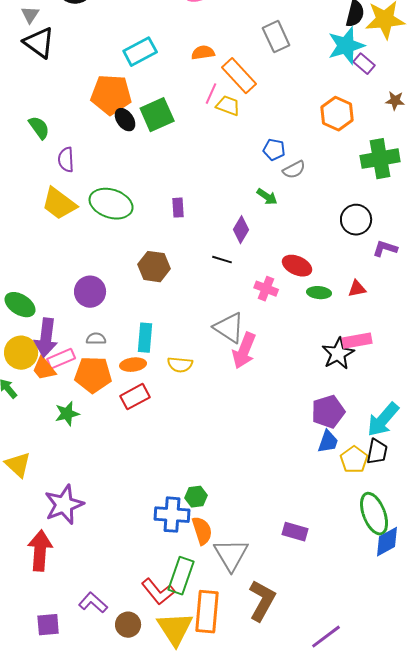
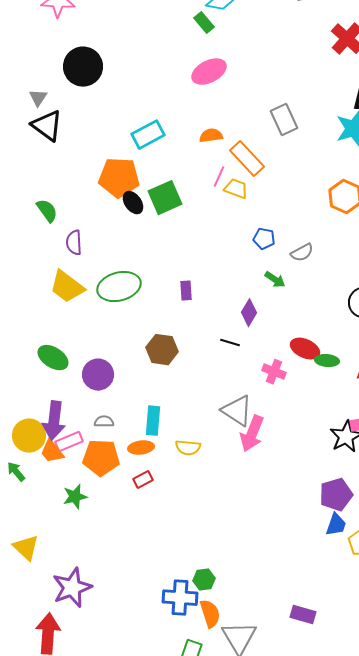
blue pentagon: (274, 150) -> (264, 239), moved
green ellipse: (111, 204) -> (119, 287), turned -33
green ellipse: (319, 293) -> (327, 361), moved
green ellipse: (20, 305) -> (53, 358), moved
red rectangle: (135, 397) -> (143, 480), size x0.7

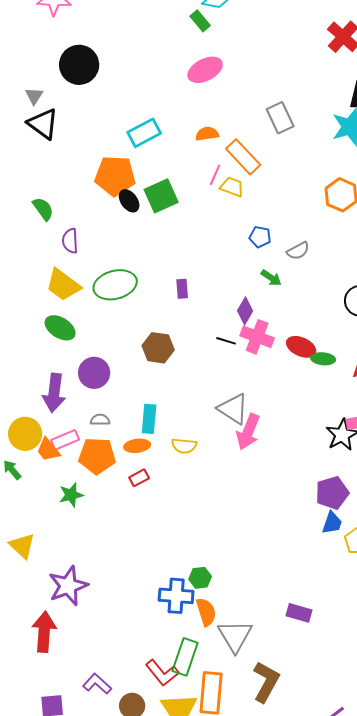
green ellipse: (53, 358) -> (60, 328), moved
pink cross: (274, 372) -> (257, 337), moved, size x1.4
purple arrow: (54, 421) -> (54, 393), moved

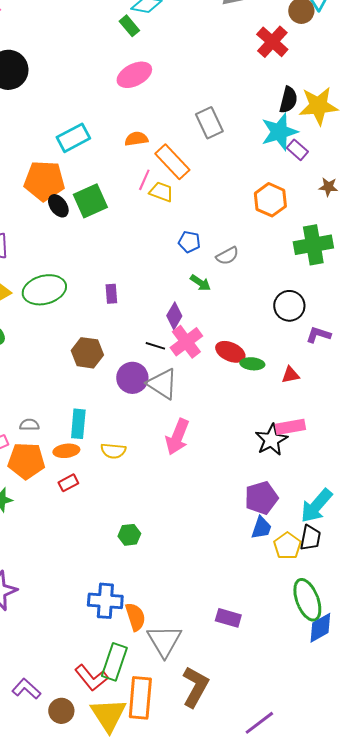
pink cross: (257, 337) -> (186, 342), turned 32
purple circle: (94, 373) -> (132, 378), moved
gray triangle: (233, 409) -> (162, 384), moved
green hexagon: (200, 578) -> (129, 535), moved

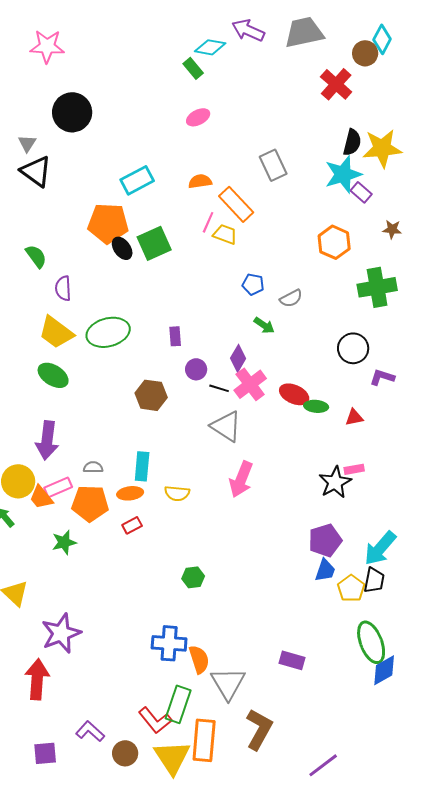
pink ellipse: (134, 75) -> (198, 117), size x0.7
purple circle: (132, 378) -> (196, 369), moved, size x0.7
pink rectangle: (290, 427) -> (354, 469), size x0.7

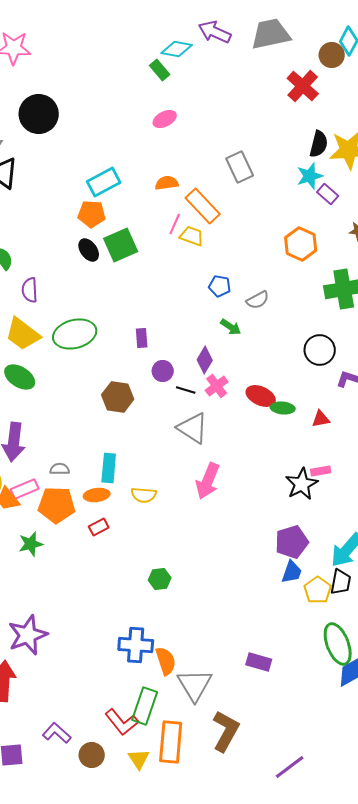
cyan star: (343, 174) -> (310, 176), size x0.7
orange pentagon: (108, 223) -> (92, 214), moved, size x0.7
pink cross: (250, 384) -> (217, 386), size x0.7
yellow triangle: (172, 757) -> (139, 759), size x0.6

